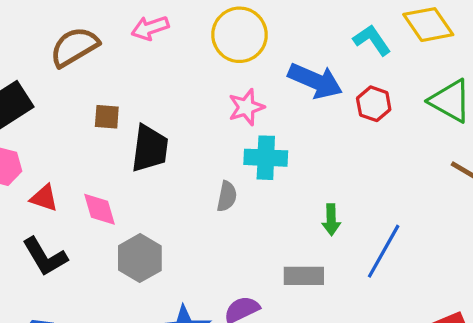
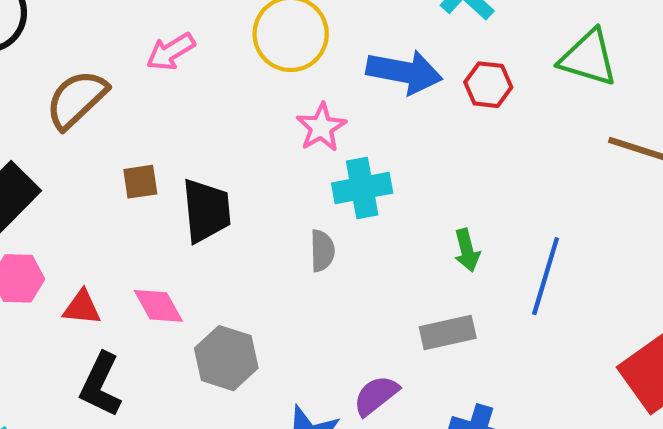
black L-shape: (45, 257) -> (101, 385), turned 69

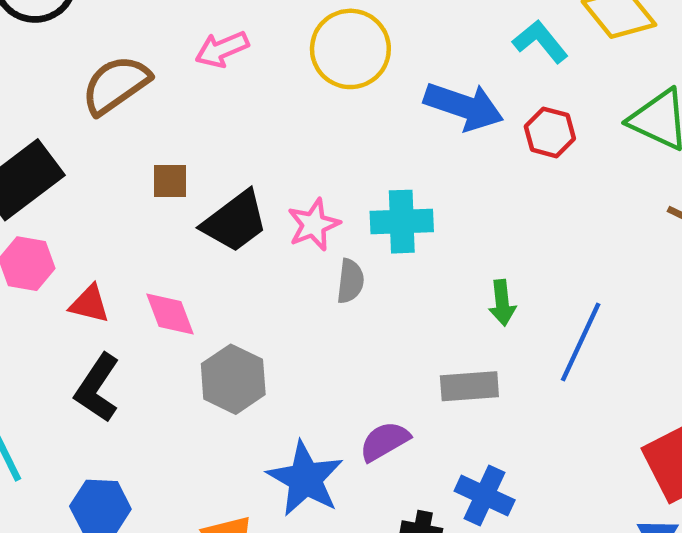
pink star: (321, 127) -> (314, 225), moved
black trapezoid: (206, 211) -> (235, 221), turned 50

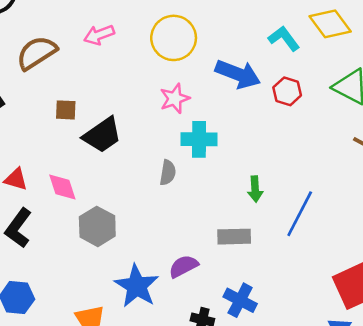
pink star: (314, 225) -> (175, 98), moved

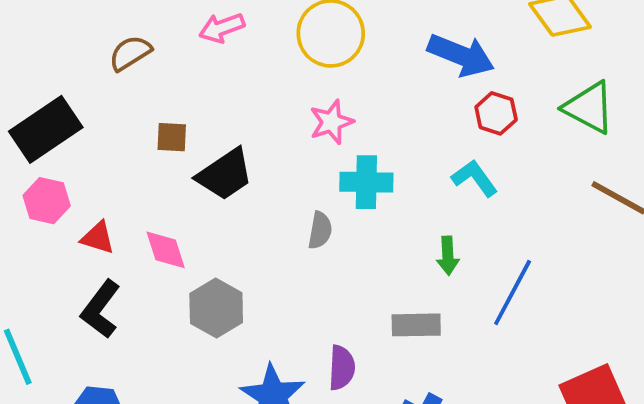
cyan L-shape: (284, 38) -> (475, 178), moved
brown semicircle: (37, 53) -> (130, 53), size x0.7
blue arrow: (238, 74) -> (461, 55), moved
purple semicircle: (183, 266) -> (342, 368), turned 120

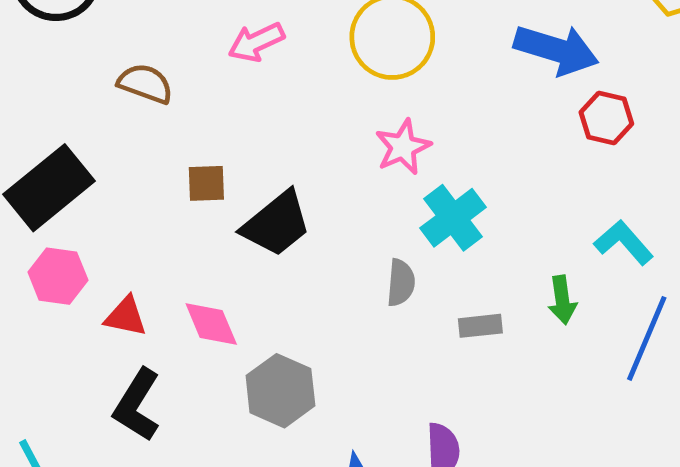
brown semicircle: (130, 53) -> (145, 84), turned 57
cyan L-shape: (475, 178) -> (624, 242), moved
cyan cross: (366, 182) -> (453, 218), turned -33
gray rectangle: (416, 325) -> (480, 326), moved, size x0.7

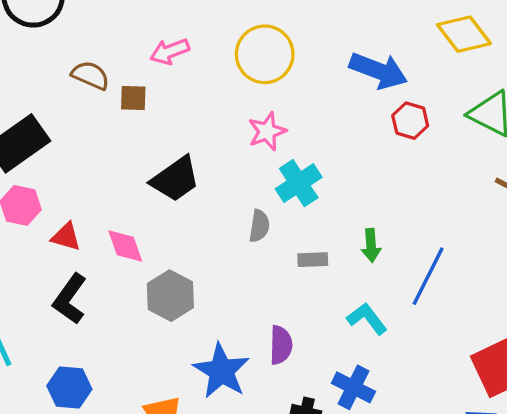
brown square: (206, 183) -> (133, 98), moved
cyan L-shape: (624, 242) -> (367, 319), moved

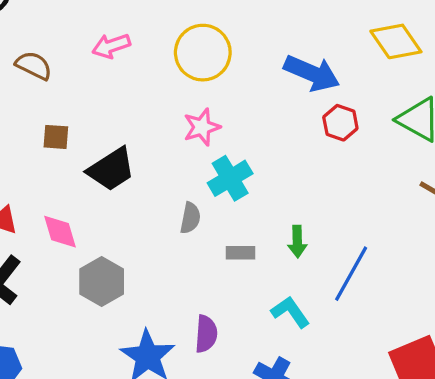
brown square: (133, 98) -> (56, 137), moved

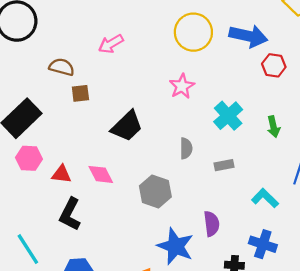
yellow circle: (203, 53) -> (193, 32), moved
brown square: (56, 137) -> (80, 93), moved
cyan cross: (230, 178) -> (228, 116), moved
green arrow: (297, 242) -> (274, 127), moved
gray hexagon: (102, 282) -> (155, 191), moved

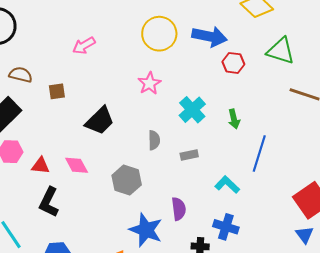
brown semicircle: (62, 67) -> (21, 75), moved

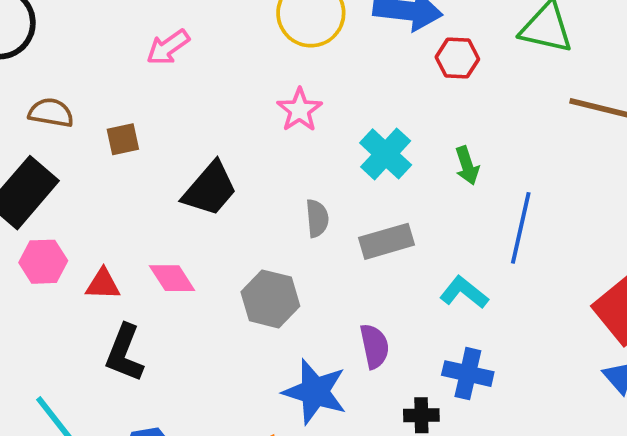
gray rectangle: (189, 155) -> (387, 241), size x1.5

